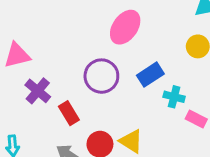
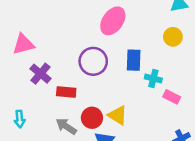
blue rectangle: (150, 75) -> (134, 60), turned -55
red rectangle: (69, 113) -> (66, 92), turned -54

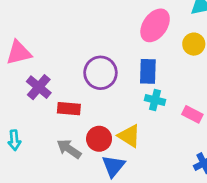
pink ellipse: (113, 21) -> (155, 25), moved
cyan cross: (153, 79) -> (155, 100), moved

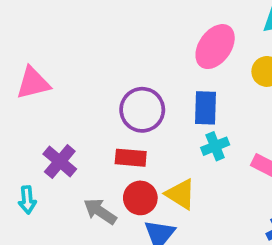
purple cross: (39, 87) -> (60, 162), moved
cyan cross: (155, 100) -> (215, 146), turned -36
red rectangle: (69, 109) -> (131, 158), moved

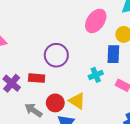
blue rectangle: (205, 108) -> (113, 54), moved
red rectangle: (131, 158) -> (37, 78), moved

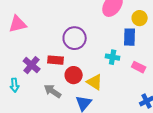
cyan cross: (96, 75) -> (113, 57), turned 32
red circle: (55, 103) -> (74, 75), moved

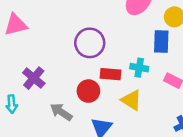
red rectangle: (56, 60) -> (111, 74), moved
yellow triangle: (95, 82) -> (131, 100), moved

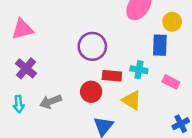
purple cross: (34, 78) -> (26, 68), moved
gray arrow: (61, 112) -> (51, 102), moved, turned -55

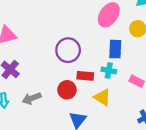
blue rectangle: (160, 45) -> (115, 49), moved

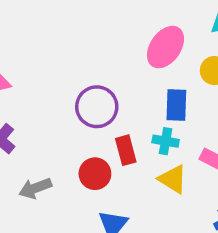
red rectangle: (85, 76) -> (126, 150), turned 70
yellow triangle: (102, 97) -> (173, 179), moved

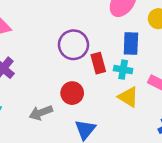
red rectangle: (126, 150) -> (98, 63), moved
gray arrow: (35, 188) -> (41, 113), moved

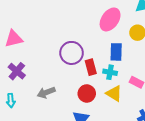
red circle: (72, 93) -> (87, 93), moved
gray arrow: (41, 113) -> (46, 92), moved

